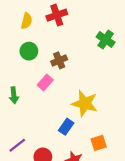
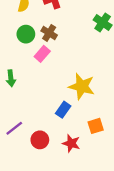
brown cross: (59, 60) -> (49, 33), moved, turned -35
pink rectangle: (45, 83) -> (42, 54), moved

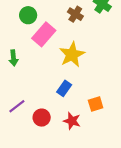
brown cross: (49, 33) -> (75, 14), moved
pink rectangle: (42, 54) -> (44, 34), size x1.5
yellow star: (82, 86) -> (72, 55), moved, turned 30

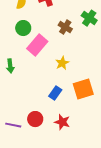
yellow star: (72, 55) -> (62, 63), size x0.6
orange square: (96, 104) -> (83, 89), moved, size x1.5
purple line: (17, 106) -> (13, 125), moved, turned 49

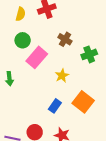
green cross: (89, 18) -> (89, 54), moved, turned 35
orange square: (83, 89) -> (83, 102), turned -35

